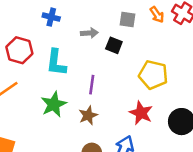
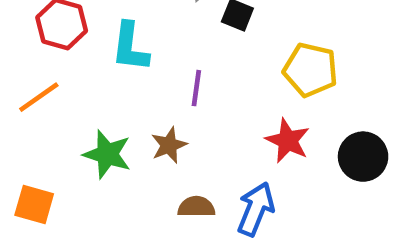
green star: (54, 104) -> (107, 154), moved, turned -30
brown star: (88, 115) -> (169, 145), moved

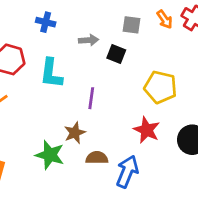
green star: (107, 154) -> (50, 155), moved
brown semicircle: (196, 207) -> (97, 158), moved

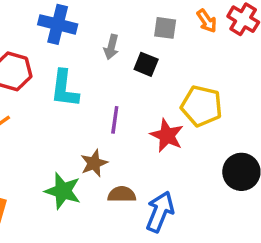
blue cross: (46, 22) -> (58, 24), size x1.5
gray arrow: (89, 40) -> (111, 47), turned 108
red star: (147, 130) -> (167, 135), moved

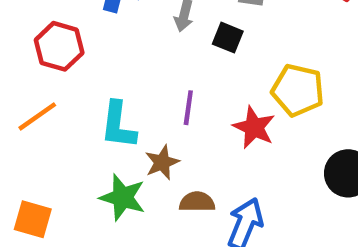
cyan L-shape: (65, 89) -> (118, 125), moved

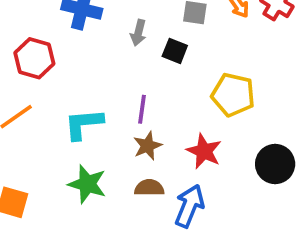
cyan L-shape: (118, 125) -> (84, 124), turned 78
red star: (254, 127) -> (204, 151), moved
brown star: (162, 162) -> (147, 146), moved

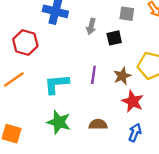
black square: (175, 51) -> (114, 38), turned -35
brown star: (147, 146) -> (122, 76), moved
blue arrow: (189, 206) -> (135, 132), moved, size x0.7

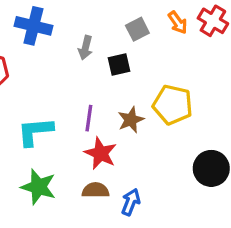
gray square: (127, 14) -> (137, 29), turned -35
red star: (133, 101) -> (101, 153), moved
blue arrow: (135, 132) -> (131, 202), moved

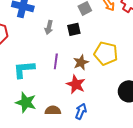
gray arrow: (85, 48) -> (49, 27), moved
red star: (101, 153) -> (76, 84), moved
brown semicircle: (96, 190) -> (53, 110), moved

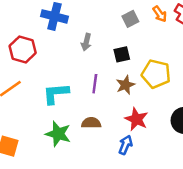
black square: (74, 29) -> (122, 54), moved
red star: (76, 84) -> (136, 119), moved
brown semicircle: (53, 110) -> (91, 123), moved

